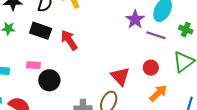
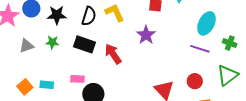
purple star: (135, 19) -> (146, 35), moved

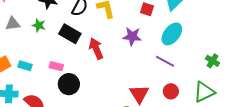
cyan ellipse: (206, 23) -> (172, 34), moved
purple star: (146, 35) -> (132, 36), turned 30
purple line: (200, 49) -> (165, 61), moved

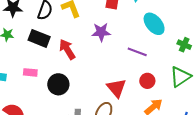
cyan ellipse: (172, 34) -> (154, 24), moved, turned -70
black circle: (69, 84) -> (58, 84), moved

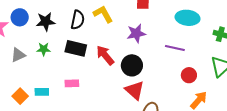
cyan ellipse: (154, 24) -> (188, 18), turned -35
black circle: (58, 84) -> (132, 65), moved
red triangle: (116, 88) -> (135, 90), moved

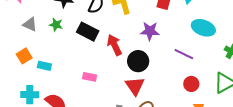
gray triangle: (18, 55) -> (30, 24), turned 35
pink rectangle: (72, 83) -> (90, 77), moved
orange square: (20, 96) -> (24, 56), moved

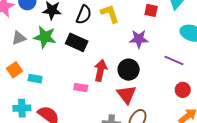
gray triangle: (30, 24) -> (19, 38), turned -42
green star: (56, 25) -> (45, 37), size x1.6
red arrow: (114, 45) -> (100, 70), moved, turned 40

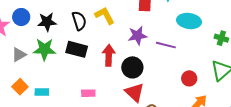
black semicircle: (84, 15) -> (79, 21), turned -30
purple line: (174, 60) -> (166, 45), moved
red arrow: (100, 70) -> (109, 55), moved

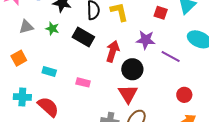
green star: (44, 49) -> (52, 29), size x0.6
cyan rectangle: (42, 92) -> (49, 72), moved

